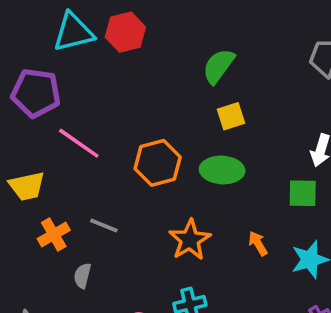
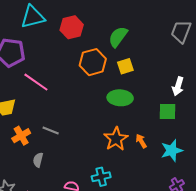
red hexagon: (125, 32) -> (72, 27), moved
orange hexagon: (158, 163) -> (93, 62), moved
orange star: (190, 240) -> (116, 139), moved

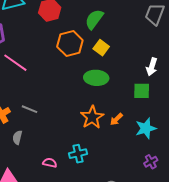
yellow square: (125, 66) -> (101, 48), turned -35
orange arrow: (141, 141) -> (116, 119), turned -104

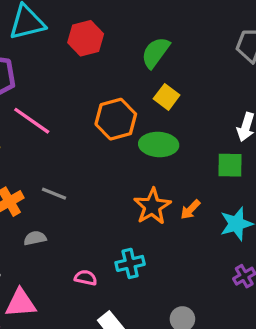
orange hexagon: (70, 43) -> (116, 119), moved
gray semicircle: (17, 137) -> (35, 238), turned 64

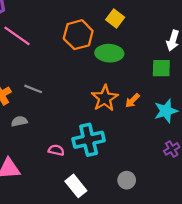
cyan cross: (130, 263) -> (89, 140), size x1.5

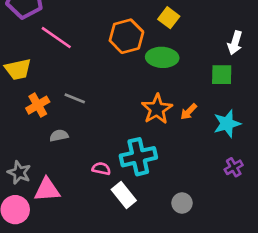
white rectangle: (76, 186) -> (124, 195), moved

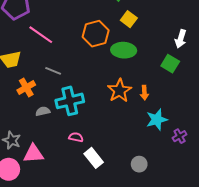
green square: (222, 75) -> (170, 64), turned 30
gray line: (75, 98) -> (53, 71), moved
orange arrow: (189, 112) -> (144, 93), turned -48
cyan star: (227, 124) -> (157, 120), moved
cyan cross: (138, 157) -> (70, 101), moved

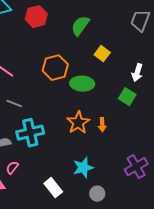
yellow square: (129, 19) -> (102, 54), moved
cyan star: (157, 120) -> (83, 168), moved
purple cross: (180, 136) -> (136, 167), size x1.6
pink semicircle: (76, 137) -> (12, 168), moved, turned -64

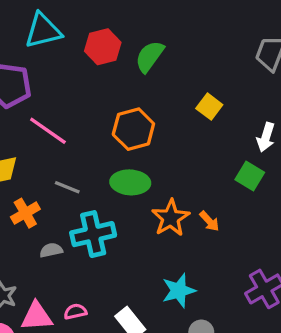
green semicircle: (80, 26) -> (150, 56), moved
green ellipse: (82, 84) -> (130, 182), moved
orange arrow: (102, 125) -> (209, 221), turned -40
pink semicircle: (12, 168) -> (75, 312), moved, turned 40

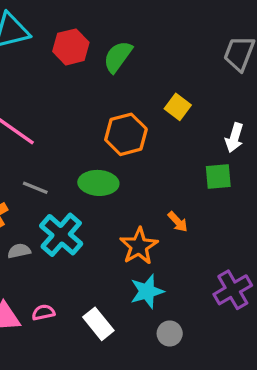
orange hexagon: (133, 129) -> (126, 134), moved
green square: (250, 176) -> (218, 176), turned -36
orange star: (171, 218) -> (139, 246), moved
cyan cross: (93, 234) -> (61, 235), turned -36

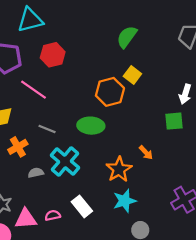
red hexagon: (71, 47) -> (53, 55), moved
green semicircle: (118, 57) -> (127, 37), moved
yellow square: (178, 107) -> (132, 75), moved
white rectangle: (98, 324) -> (82, 206), moved

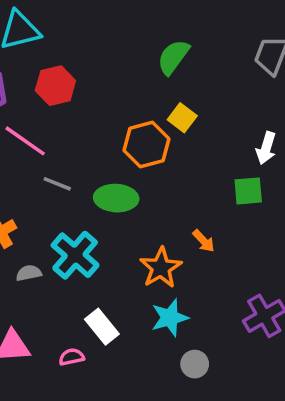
gray line: (47, 129) -> (57, 184), moved
pink semicircle: (53, 215) -> (72, 357), moved

